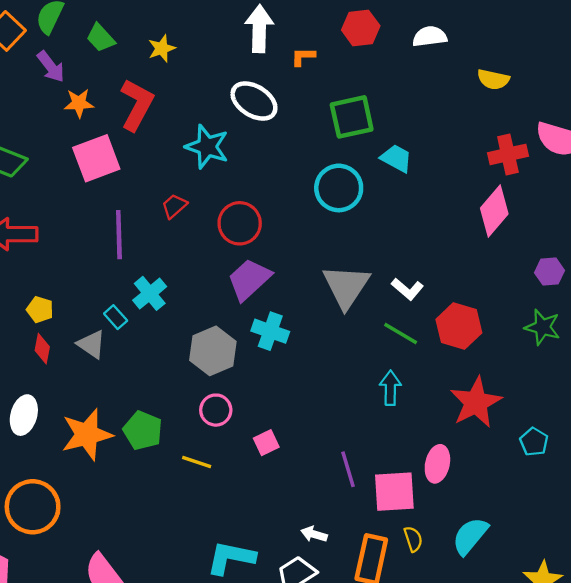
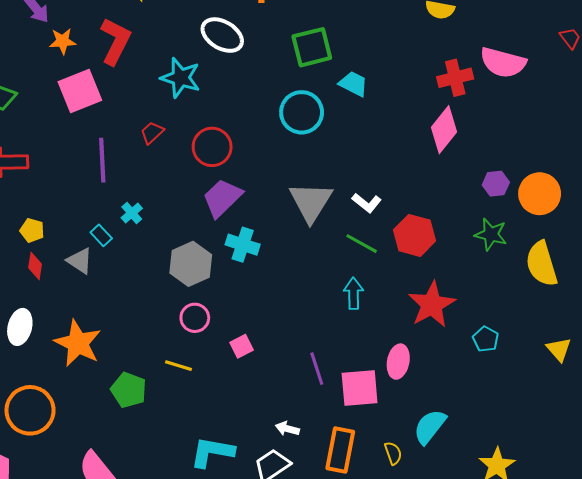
cyan cross: (150, 293) -> (132, 213), size x0.7
green pentagon: (143, 430) -> (129, 390), moved
orange star: (87, 435) -> (78, 343), turned -30
yellow semicircle: (413, 539) -> (393, 453), moved

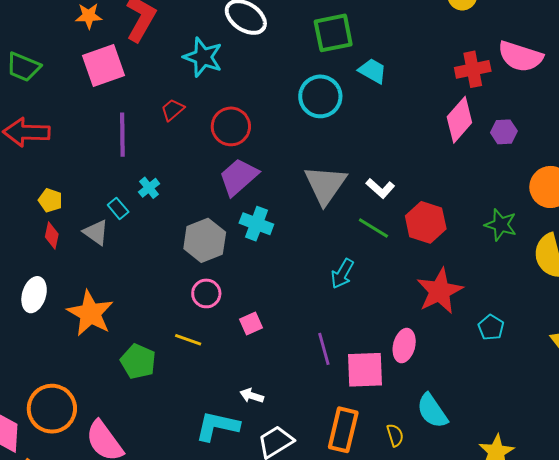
purple hexagon: (496, 184) -> (504, 132), moved
cyan arrow: (353, 293) -> (342, 274), moved, turned -152
orange circle: (30, 410) -> (52, 409), moved
cyan semicircle: (430, 427) -> (432, 411), turned -75
white arrow: (287, 429) -> (252, 396), moved

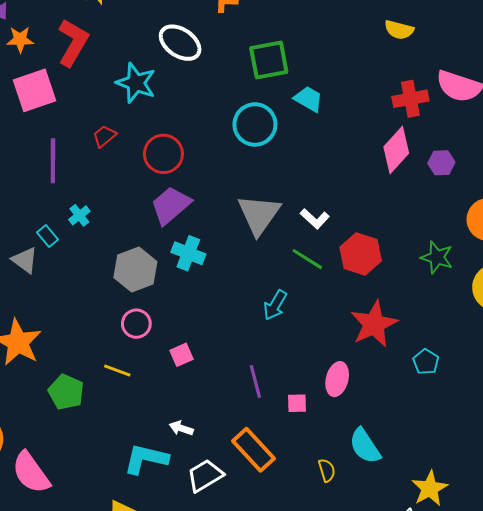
pink square: (365, 370) -> (297, 403), size x0.5
orange rectangle: (343, 430) -> (253, 450), moved, turned -57

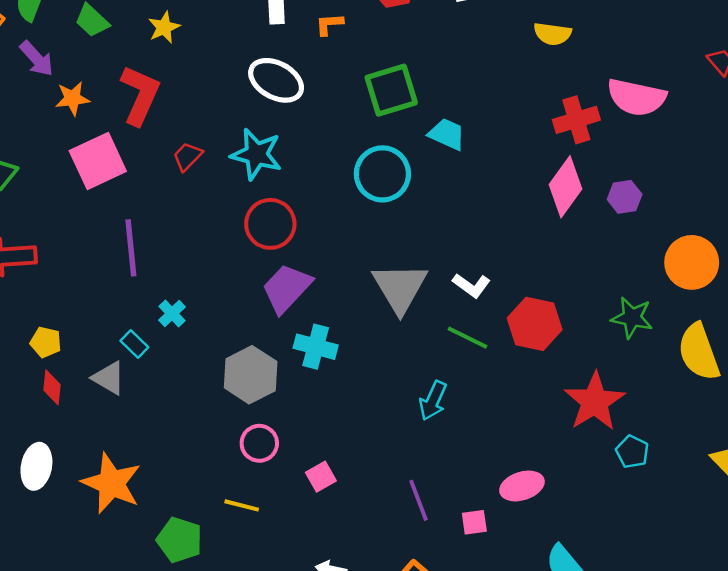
cyan star: (136, 83) -> (256, 154), moved
red trapezoid: (104, 136) -> (187, 156), moved
red star: (374, 324) -> (595, 402), moved
pink ellipse: (337, 379) -> (522, 486), turned 64

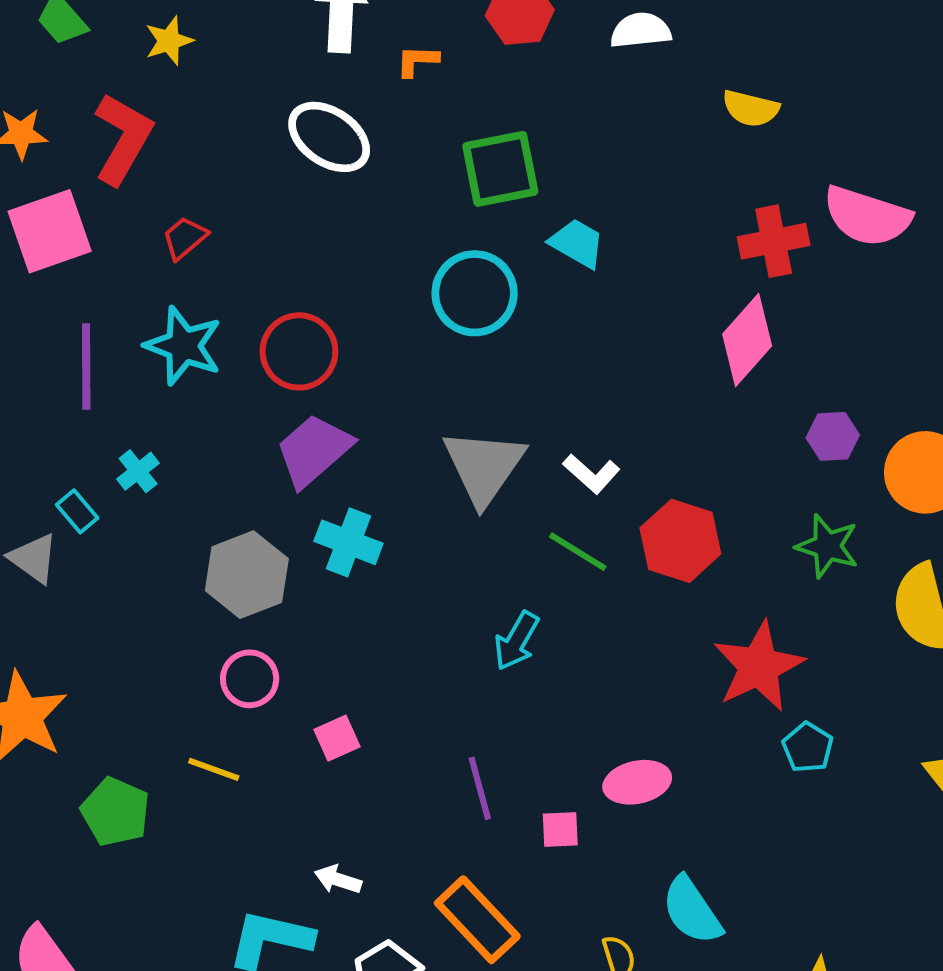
cyan star: (256, 154) -> (183, 346), moved
purple hexagon: (625, 197) -> (833, 436), moved

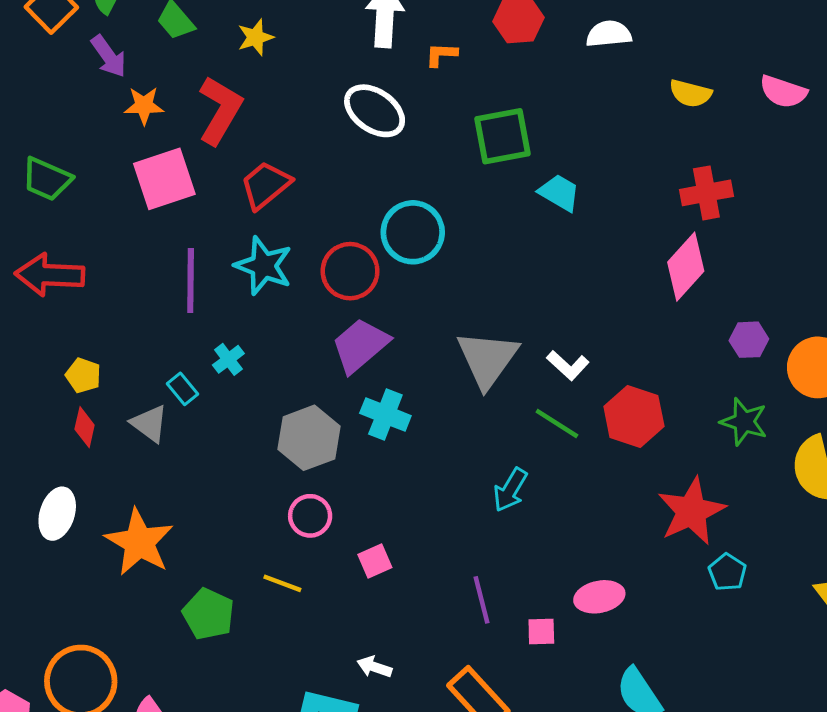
pink semicircle: (867, 216) -> (783, 92), moved, size x0.7
red trapezoid: (185, 238) -> (266, 185), size x1.5
cyan circle: (475, 293) -> (413, 232), moved

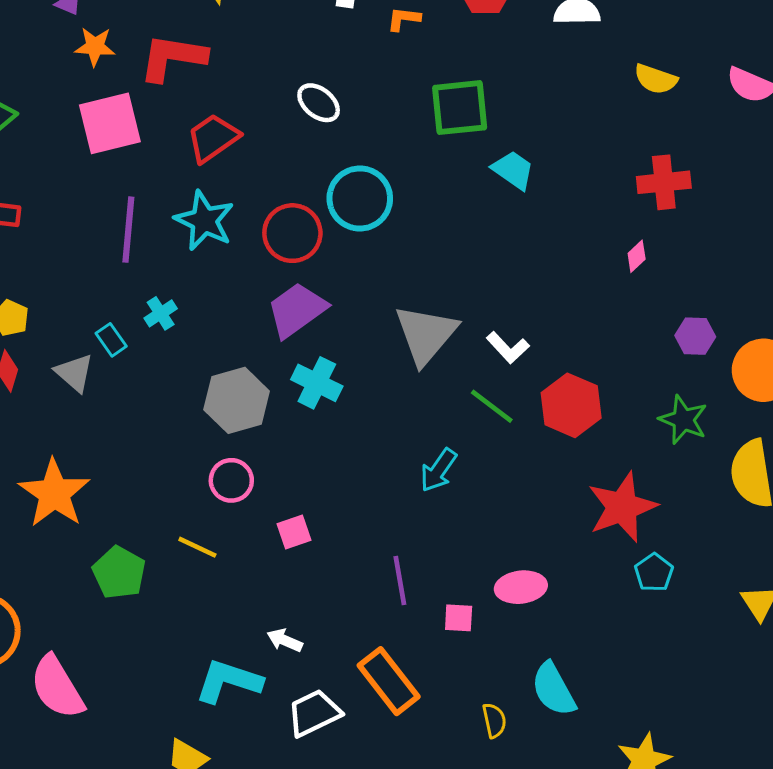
red L-shape: (220, 110) -> (173, 58), turned -116
white ellipse: (375, 111) -> (319, 103), moved, size x0.7
pink diamond: (686, 267) -> (637, 256), size x0.5

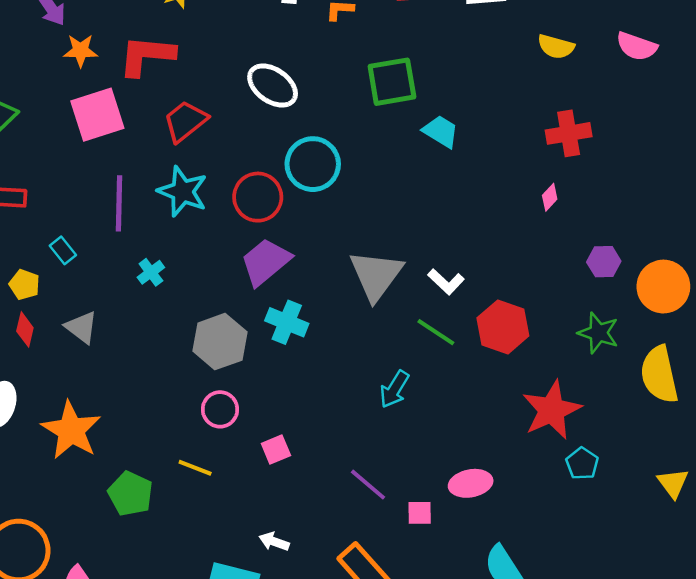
white ellipse: (319, 103) -> (273, 86), size x1.4
cyan rectangle: (111, 340) -> (63, 250), moved
purple line: (400, 581) -> (368, 485), turned -36

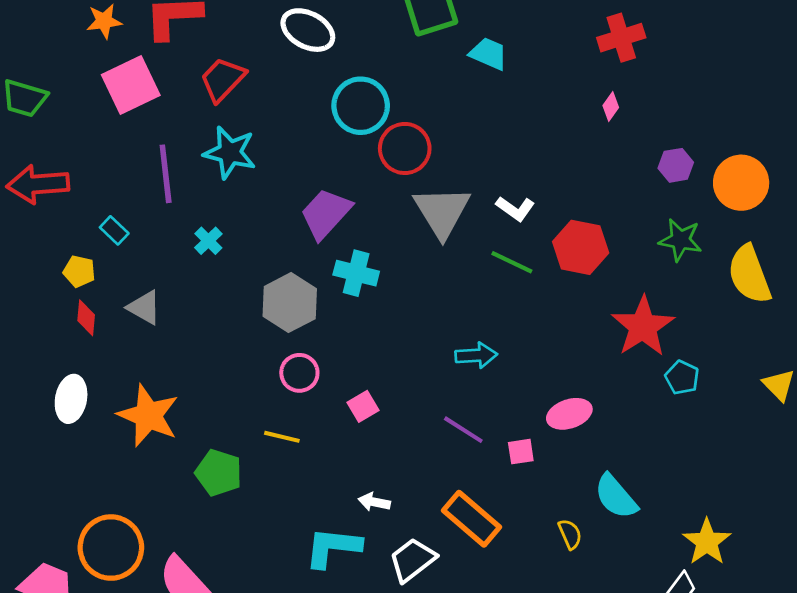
red circle: (258, 197) -> (405, 148), moved
cyan arrow: (394, 389) -> (476, 355), moved, turned -117

